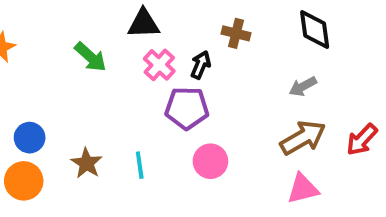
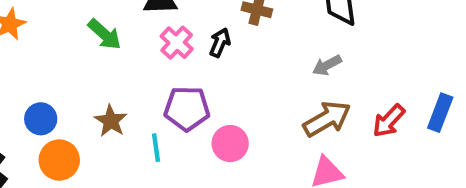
purple pentagon: (187, 108) -> (187, 109), moved
brown star: (87, 163) -> (111, 121), moved
orange circle: (24, 181) -> (59, 160), moved

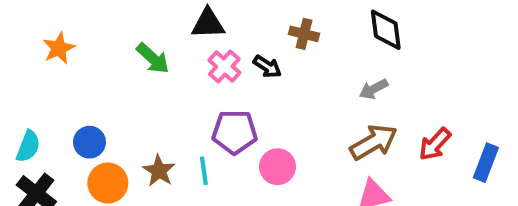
black arrow: (220, 43) -> (267, 67), turned 100
blue rectangle: (440, 113) -> (486, 163), moved
brown star: (111, 121) -> (159, 171), moved

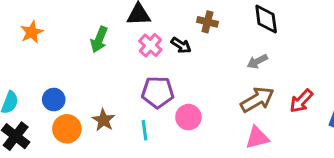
green arrow: (153, 58) -> (99, 39), turned 70
cyan line: (204, 171) -> (145, 130), moved

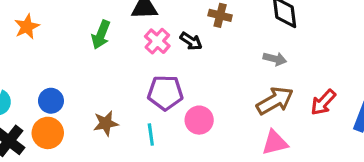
gray arrow: (257, 61) -> (275, 59), turned -138
brown star: (103, 120) -> (106, 123), turned 30
orange circle: (67, 129) -> (48, 133), moved

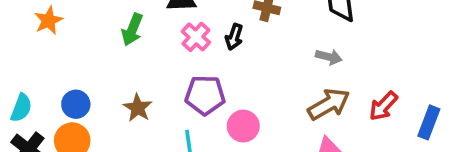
black arrow: (191, 41) -> (234, 37), turned 75
brown star: (106, 123) -> (138, 108), moved, turned -30

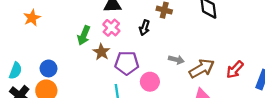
green arrow: (132, 30) -> (84, 35), moved
pink cross: (196, 37) -> (111, 28), moved
gray arrow: (329, 57) -> (176, 60), moved
brown star: (138, 108) -> (101, 52), moved

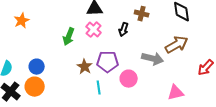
brown star: (101, 52) -> (85, 67), moved
gray arrow: (176, 60) -> (153, 59), size x1.5
brown arrow: (202, 68) -> (177, 45), moved

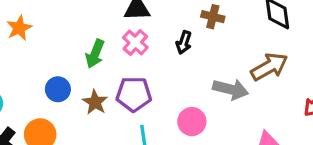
purple pentagon: (108, 62) -> (134, 94), moved
blue circle: (37, 67) -> (58, 89), moved
brown star: (85, 67) -> (95, 102), moved

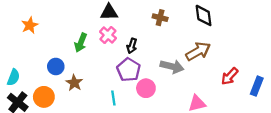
black arrow: (184, 42) -> (132, 46), moved
purple pentagon: (134, 94) -> (129, 70), moved, turned 30
brown star: (95, 102) -> (74, 83), moved

